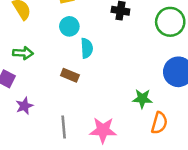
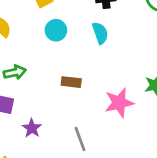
cyan semicircle: (87, 48) -> (100, 33), moved
pink star: (103, 130) -> (119, 103), moved

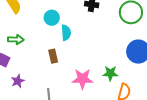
cyan semicircle: (100, 33) -> (66, 33), moved
brown rectangle: (71, 82) -> (53, 56), turned 56

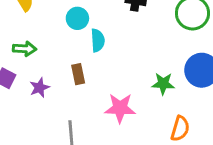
green star: (110, 73) -> (163, 84), moved
purple star: (18, 81) -> (39, 88), moved

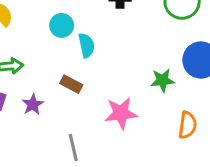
brown rectangle: (78, 74) -> (71, 84), turned -42

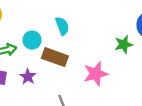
cyan circle: (62, 25) -> (32, 40), moved
brown rectangle: (71, 84) -> (55, 57), size x1.5

